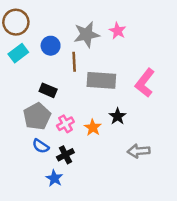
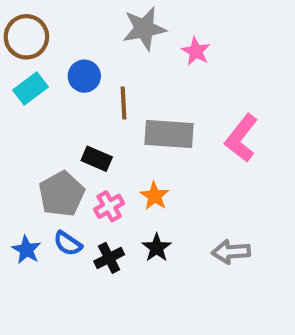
gray star: (87, 35) -> (144, 29), moved
black rectangle: (48, 90) -> (97, 159), moved
black star: (118, 116) -> (157, 248), moved
orange star: (93, 127) -> (155, 196), moved
blue star: (54, 178) -> (26, 250), moved

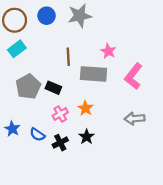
pink star: (196, 51) -> (108, 51), moved
blue circle: (84, 76) -> (47, 16), moved
gray pentagon: (62, 194) -> (28, 87), moved
blue star: (26, 250) -> (12, 129), moved
gray arrow: (231, 252) -> (135, 119), moved

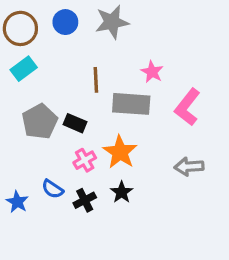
orange star: (85, 108) -> (120, 152), size x1.5
blue star: (12, 129) -> (17, 202), moved

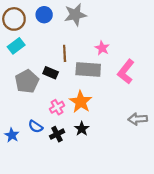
black rectangle: (75, 123) -> (51, 73), moved
gray arrow: (189, 167) -> (138, 119), moved

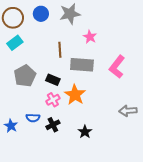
pink star: (102, 48) -> (90, 37), moved
black rectangle: (51, 73) -> (53, 80), moved
blue semicircle: (35, 127) -> (33, 118), turned -32
black star: (82, 129) -> (85, 132), moved

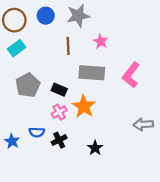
brown line: (60, 50) -> (68, 46), moved

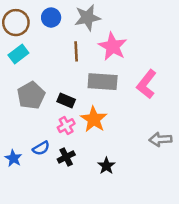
pink star: (101, 41) -> (113, 46), size x1.6
blue semicircle: (37, 132) -> (41, 148), turned -32

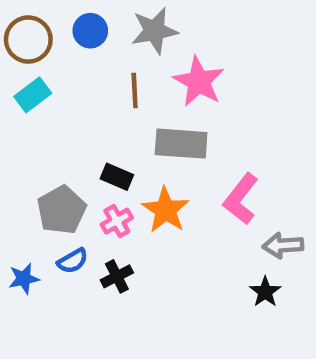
pink L-shape: (147, 84) -> (241, 199), moved
gray pentagon: (31, 95) -> (62, 210), moved
blue star: (13, 158) -> (24, 279), turned 30
black star: (106, 166) -> (265, 292), moved

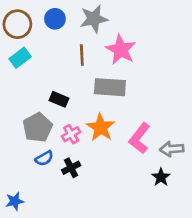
black rectangle: (117, 177) -> (59, 99), moved
pink L-shape: (241, 199) -> (139, 138), moved
blue star: (24, 279) -> (15, 201), moved

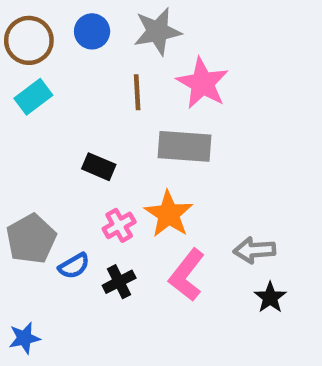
gray pentagon: (38, 127) -> (31, 239), moved
pink L-shape: (139, 138) -> (187, 275), moved
gray arrow: (172, 149) -> (254, 250), moved

